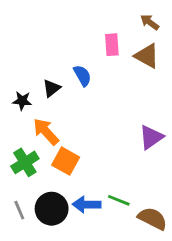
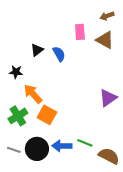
brown arrow: (150, 22) -> (107, 16), turned -56
black triangle: (52, 88) -> (37, 50), moved
gray line: (19, 210) -> (14, 150), turned -48

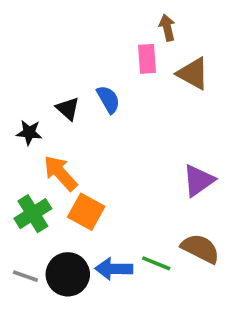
brown arrow: (107, 16) -> (167, 28), moved, turned 96
black triangle: (37, 50) -> (68, 109), moved, turned -40
brown semicircle: (109, 156) -> (200, 249), moved

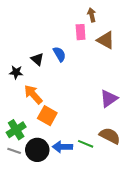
green cross: (33, 214) -> (16, 130), moved

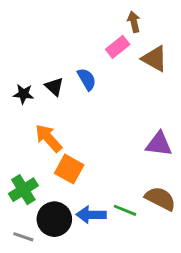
pink rectangle: (81, 32) -> (118, 47), turned 56
black star: (16, 72) -> (23, 94), moved
purple triangle: (109, 98) -> (159, 144), turned 42
gray line: (14, 151) -> (23, 237), moved

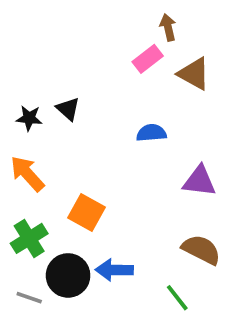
blue semicircle: (87, 79) -> (151, 133), moved, turned -65
orange arrow: (48, 138) -> (27, 174), moved
green line: (125, 210) -> (177, 298), moved, turned 30

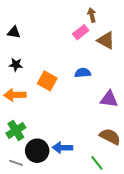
black triangle: (68, 109) -> (14, 32), moved, turned -32
orange arrow: (27, 174) -> (15, 95), turned -50
orange square: (87, 213) -> (47, 81), moved

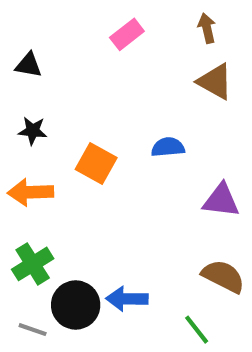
brown arrow: (92, 15) -> (207, 28), moved
pink rectangle: (81, 32) -> (127, 34), moved

